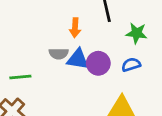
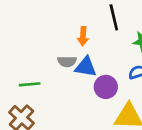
purple circle: (98, 63) -> (106, 87), moved

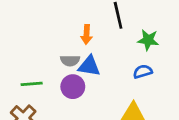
purple circle: (106, 87) -> (73, 87), moved

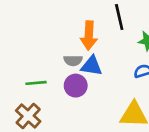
orange arrow: (86, 35) -> (89, 35), size x1.5

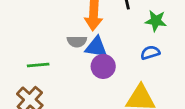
purple circle: (76, 86) -> (103, 66), moved

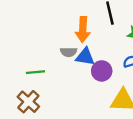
purple circle: (103, 66) -> (102, 71), moved

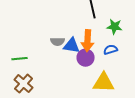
orange arrow: (83, 30) -> (88, 41), moved
green line: (35, 72) -> (20, 59), moved

